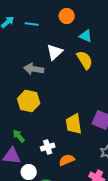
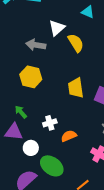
yellow semicircle: (85, 60) -> (76, 43), moved
yellow trapezoid: (74, 124) -> (76, 88), moved

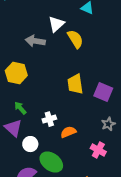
yellow hexagon: (31, 77) -> (16, 73), moved
purple triangle: (14, 132) -> (13, 128), turned 36

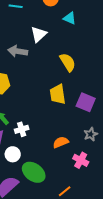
yellow semicircle: (75, 39) -> (68, 62), moved
white cross: (49, 119) -> (22, 129), moved
orange semicircle: (68, 132) -> (61, 142), moved

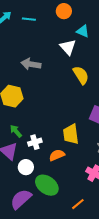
white triangle: (39, 34) -> (68, 47), moved, turned -30
yellow trapezoid: (58, 94) -> (71, 134), moved
orange semicircle: (61, 142) -> (57, 155), moved

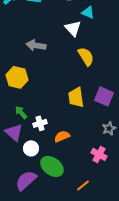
yellow trapezoid: (71, 134) -> (76, 97), moved

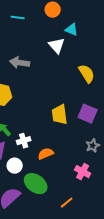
yellow semicircle: (86, 56) -> (87, 74), moved

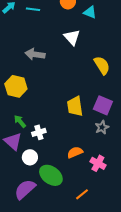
cyan triangle: (72, 30) -> (90, 12), moved
gray star: (93, 146) -> (102, 127), moved
orange semicircle: (46, 154) -> (75, 152), moved

